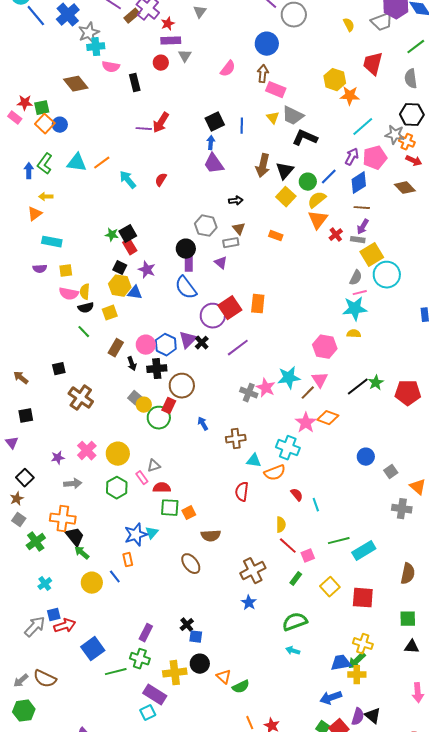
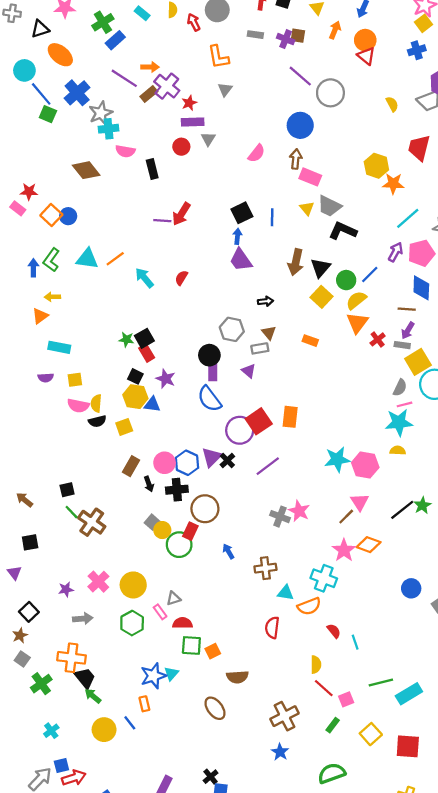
green square: (42, 108) -> (48, 114), moved, turned 35
blue diamond: (359, 183) -> (421, 288), moved, turned -55
green line: (84, 332) -> (72, 512), moved
cyan star: (289, 378) -> (337, 459), moved

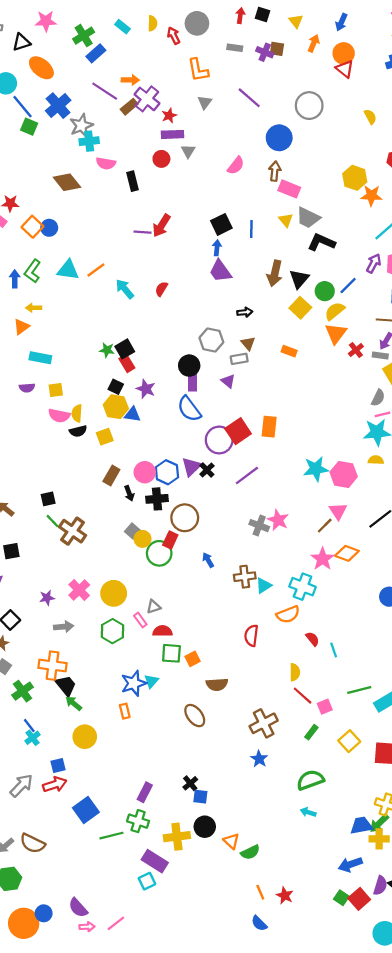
purple line: (300, 76) -> (249, 98), moved
cyan triangle: (286, 593) -> (264, 586), moved, turned -42
blue line: (130, 723) -> (29, 726), moved
blue square: (61, 765) -> (58, 766), moved

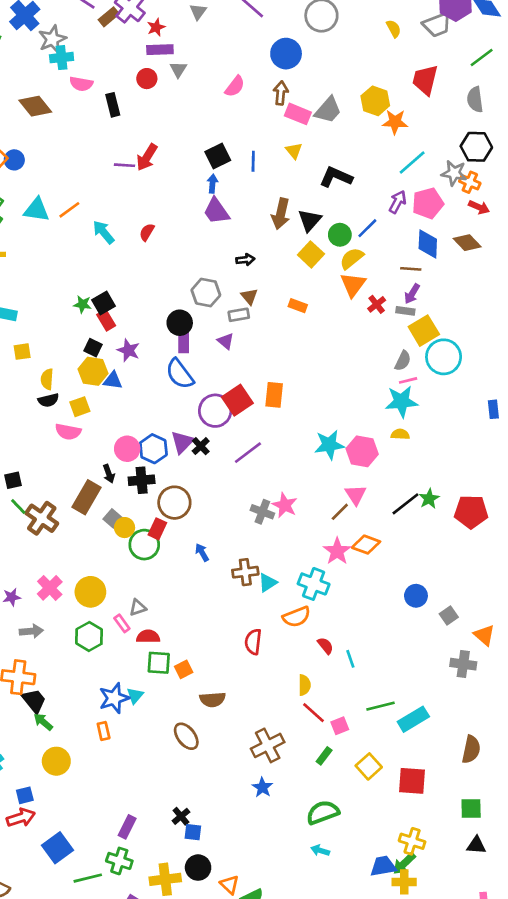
gray trapezoid: (308, 218) -> (328, 110), moved, turned -75
pink semicircle: (59, 416) -> (68, 432), moved
brown rectangle: (111, 476) -> (86, 497), moved, size x1.4

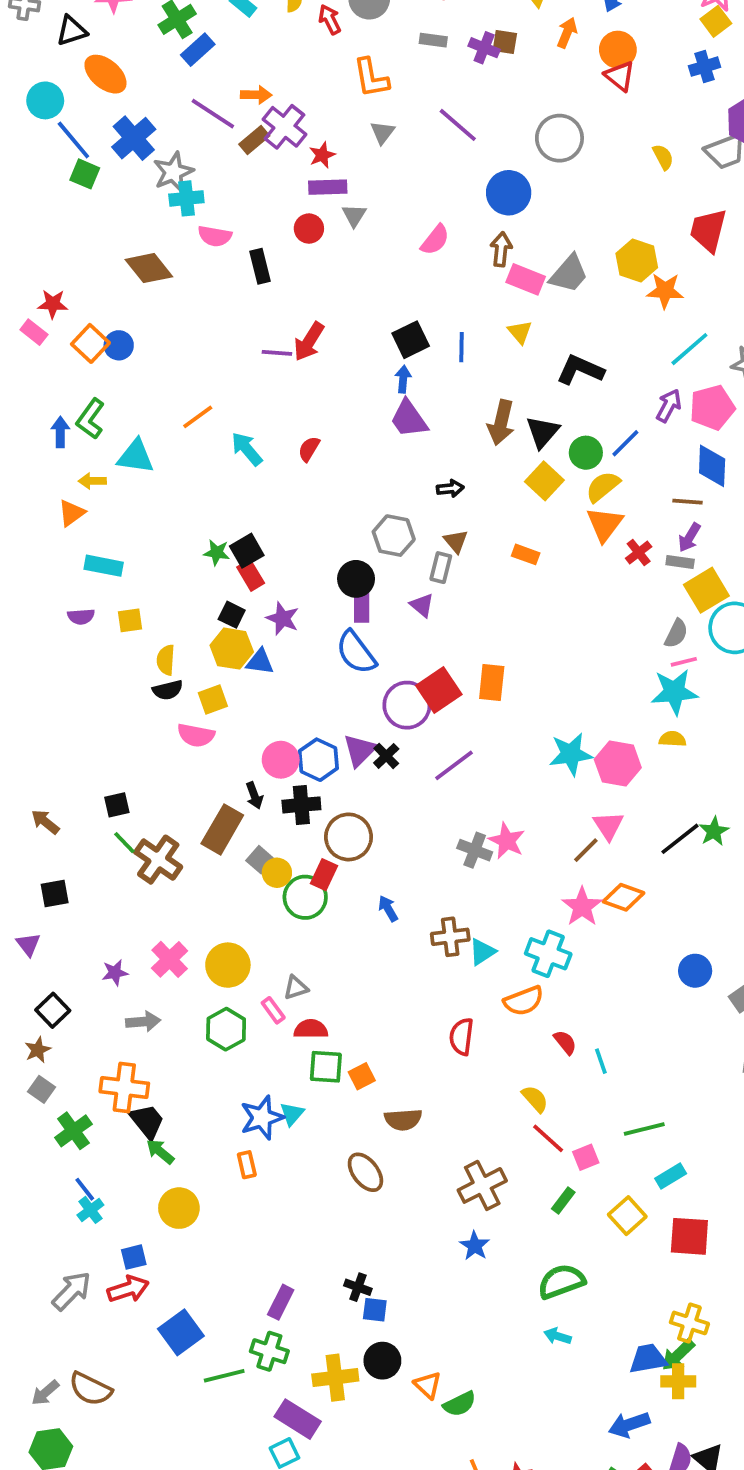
cyan triangle: (37, 210) -> (136, 456), moved
gray rectangle: (239, 315) -> (441, 568), turned -66
yellow semicircle: (304, 685) -> (535, 1099), turned -42
cyan rectangle: (413, 719) -> (671, 1176), moved, size x0.7
black cross: (181, 816) -> (358, 1287), turned -30

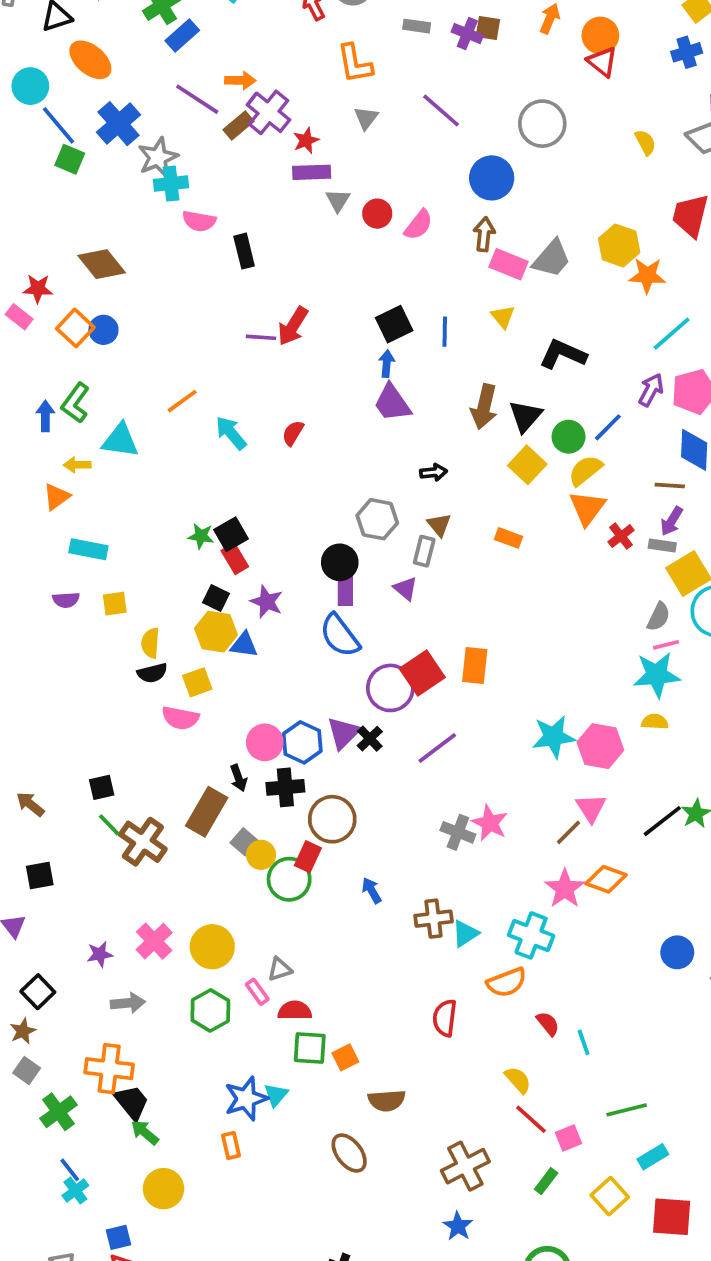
red circle: (309, 229) -> (377, 214), moved
brown diamond: (149, 268) -> (102, 264), moved

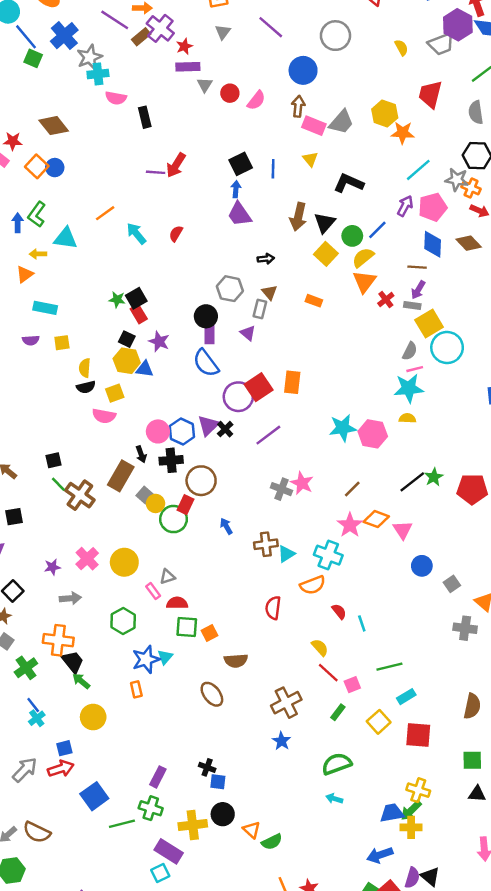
pink triangle: (591, 808) -> (403, 530), moved
green hexagon: (210, 1010) -> (123, 621), moved

